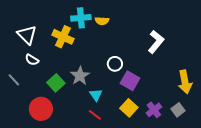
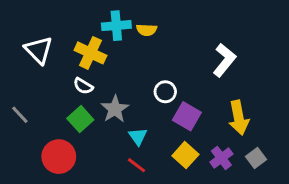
white semicircle: (32, 60) -> (83, 86), moved
yellow arrow: (185, 82) -> (239, 118), moved

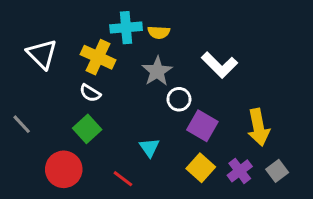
white L-shape: (224, 60) -> (219, 65), moved, turned 96
gray star: (115, 109) -> (157, 71), moved
red line: (136, 165) -> (123, 179), moved

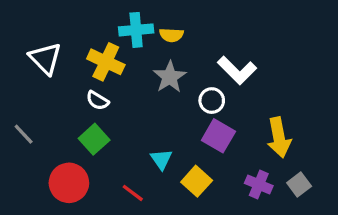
white circle: (179, 99) -> (212, 101), moved
yellow square: (201, 168) -> (197, 181), moved
purple cross: (240, 171) -> (259, 185), turned -30

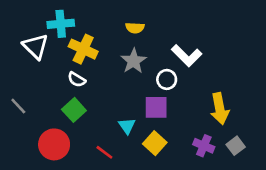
cyan cross: (136, 30) -> (61, 24), moved
purple square: (218, 136) -> (156, 107), moved, turned -30

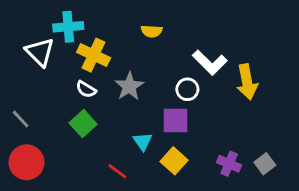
gray star: (134, 61) -> (129, 86), moved
yellow arrow: (220, 109) -> (247, 82), moved
red circle: (54, 144) -> (27, 162), moved

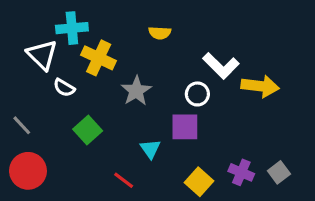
yellow arrow: (247, 82) -> (260, 86), turned -72
white semicircle: (86, 89) -> (64, 88), moved
yellow square: (174, 161) -> (199, 182), moved

